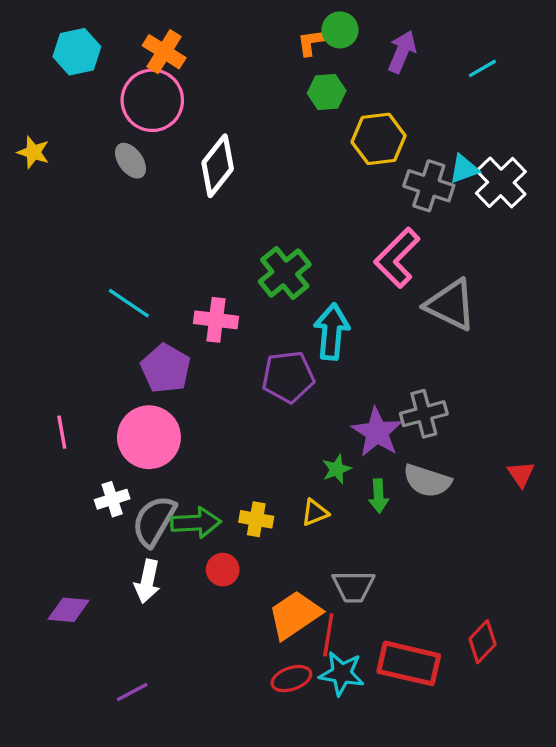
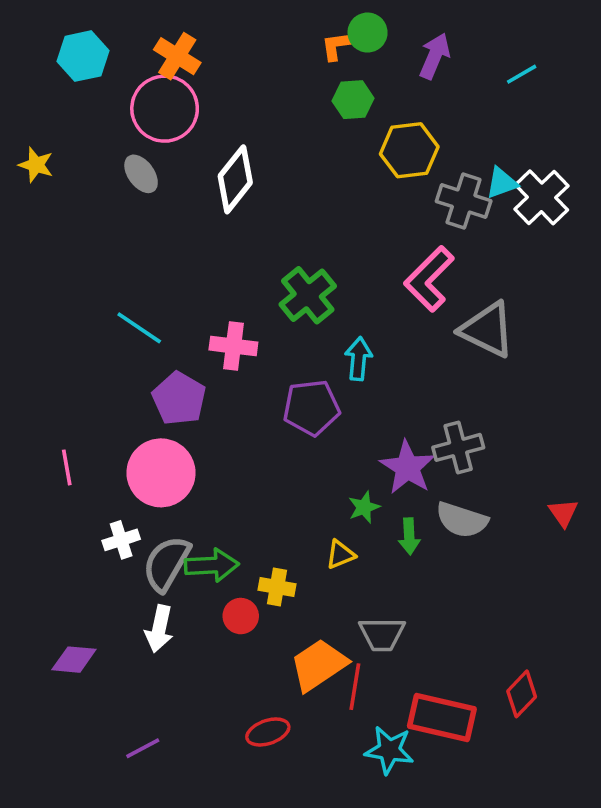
cyan arrow: (332, 332) -> (358, 359), size x0.7
yellow cross: (256, 519) -> (277, 587), moved
cyan star: (342, 674) -> (389, 750), moved
red ellipse: (291, 679) -> (268, 732), moved

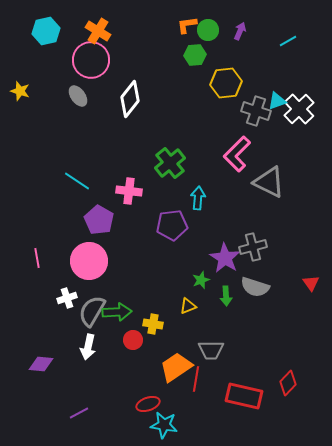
green circle: (368, 33) -> (208, 30), moved
purple arrow: (435, 56) -> (240, 31), size x0.7
cyan star: (389, 750) -> (164, 425), moved

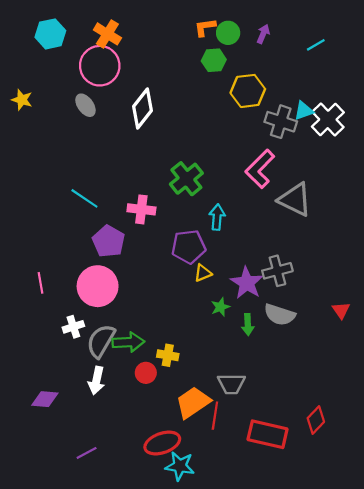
yellow triangle: (188, 306) -> (203, 273), moved
red ellipse: (148, 404) -> (162, 443), size x1.4

